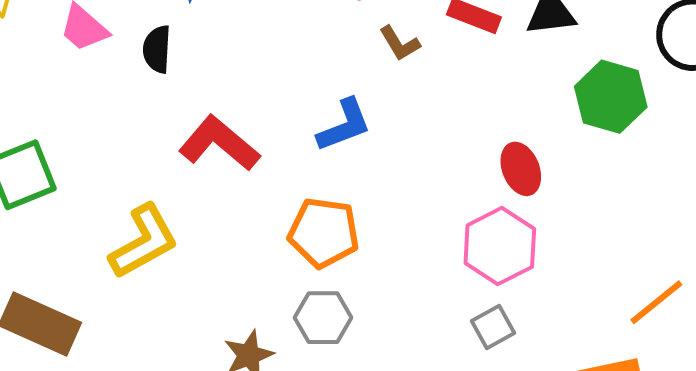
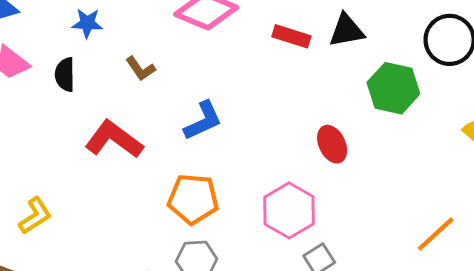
brown L-shape: (400, 43) -> (140, 69), moved
yellow L-shape: (144, 242) -> (35, 216), moved, size x0.7
pink hexagon: (500, 246) -> (289, 210), moved

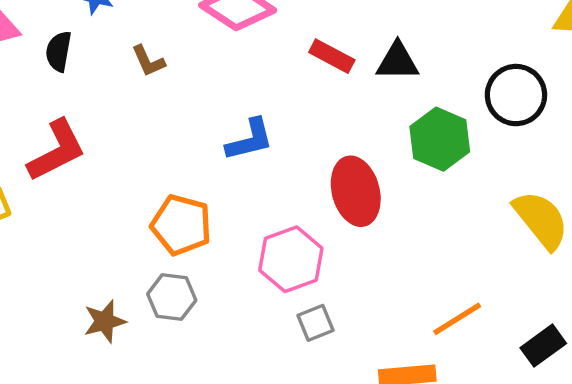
blue L-shape: (203, 121) -> (250, 140), moved
red L-shape: (114, 139) -> (57, 151), moved, turned 106
red ellipse: (332, 144) -> (356, 191), size x1.5

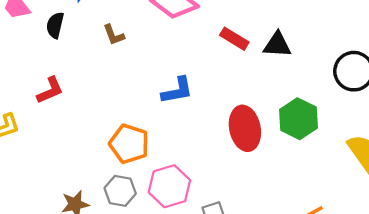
green hexagon: (440, 139) -> (299, 119), moved
red L-shape: (57, 151) -> (50, 90), size x0.7
pink hexagon: (291, 259) -> (169, 186), moved

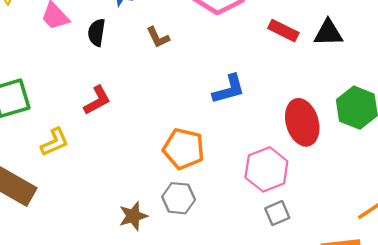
pink hexagon: (169, 186) -> (266, 169), moved

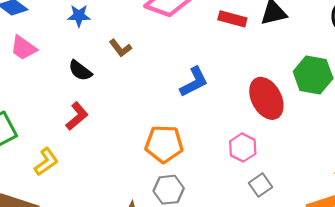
black semicircle: (97, 32) -> (80, 71), moved, turned -50
pink hexagon: (266, 169) -> (243, 148), size x0.7

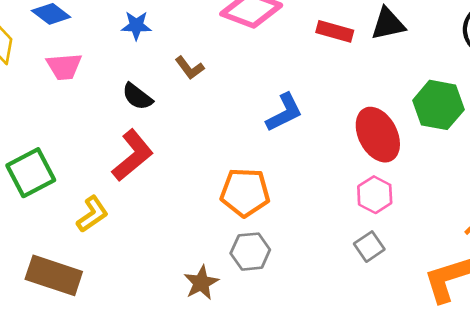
pink trapezoid: (23, 48) -> (64, 66), turned -40
red L-shape: (77, 116) -> (133, 155), size x1.4
pink hexagon: (243, 148) -> (375, 195), moved

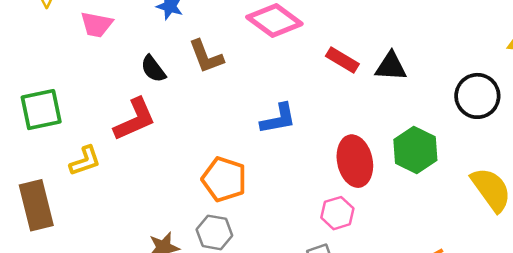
brown L-shape: (190, 68) -> (206, 56), size x1.4
brown rectangle: (54, 275) -> (36, 205), turned 42

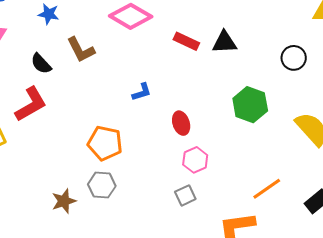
black circle: (477, 96) -> (294, 58), size x0.7
blue L-shape: (278, 119) -> (142, 92), size x0.7
red ellipse: (355, 161) -> (181, 123), moved, size x0.6

